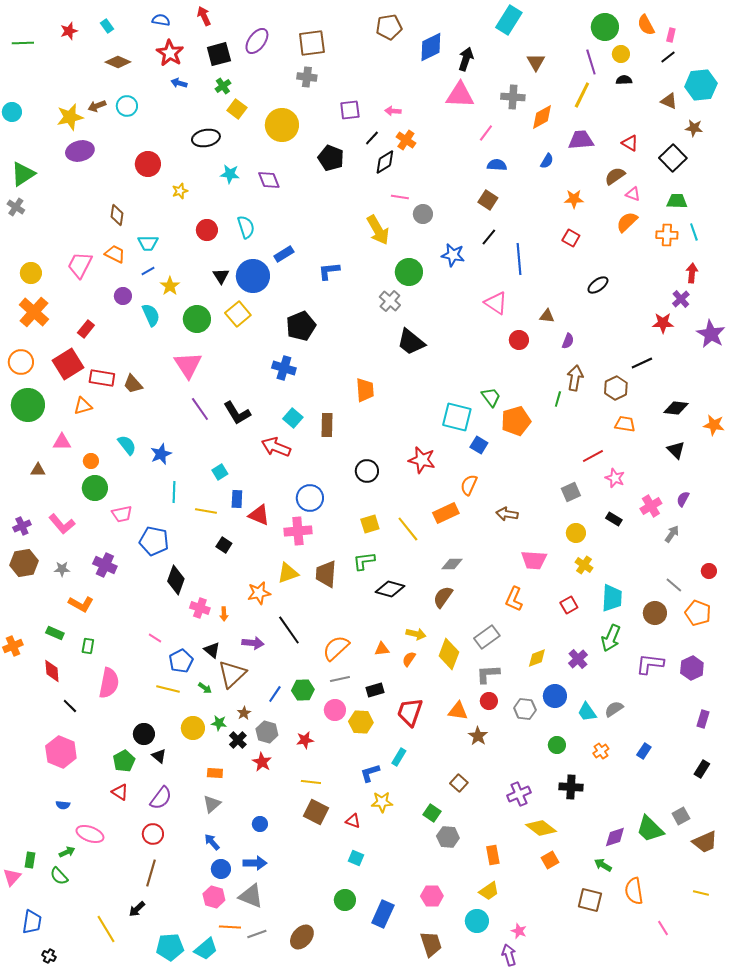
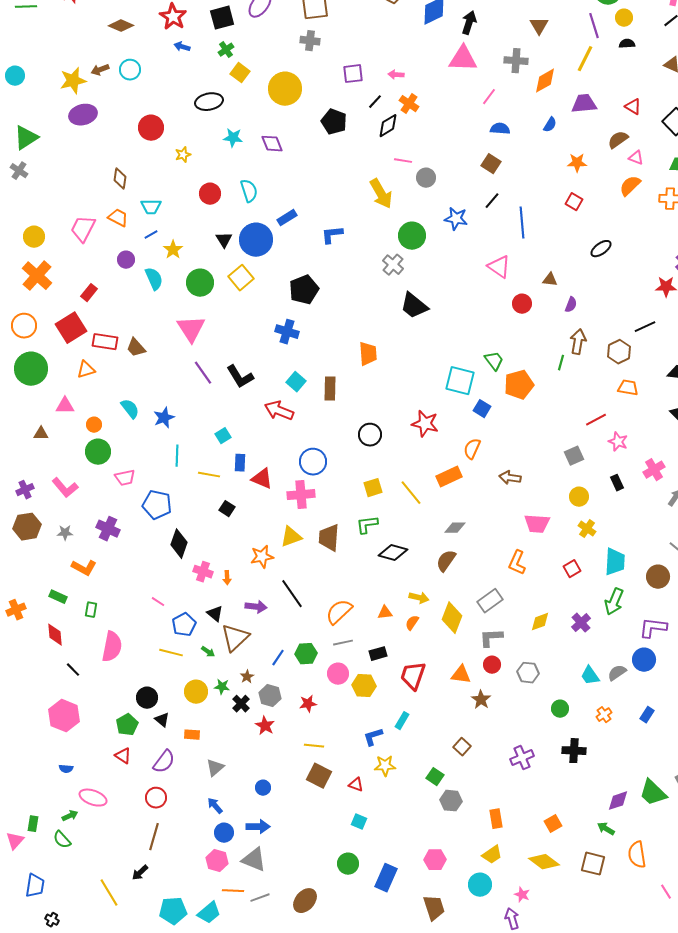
black rectangle: (614, 519) -> (617, 483), turned 35
blue circle: (555, 696) -> (644, 660), moved
orange rectangle: (215, 773) -> (192, 735), moved
yellow diamond: (541, 828) -> (544, 862), moved

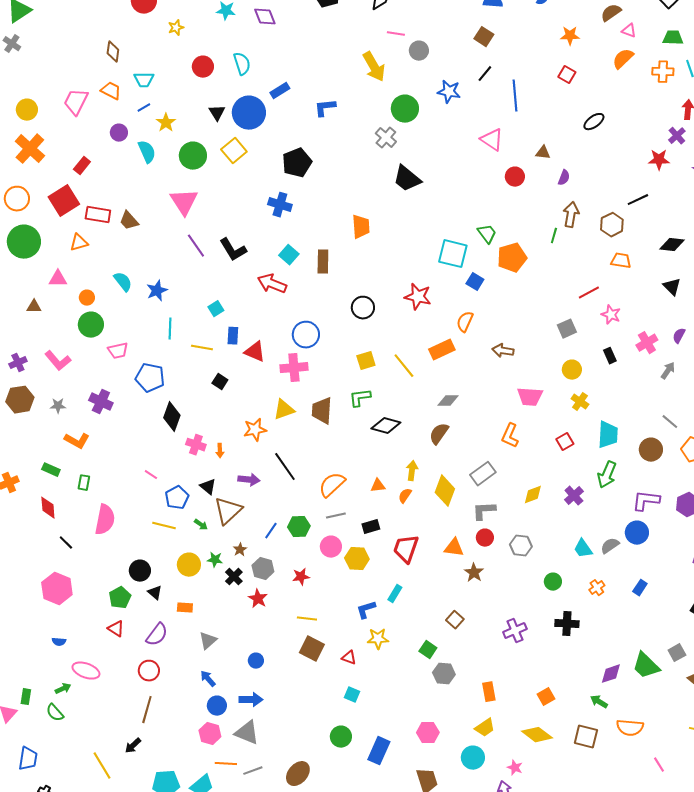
yellow arrow: (419, 598) -> (412, 471), turned -96
orange semicircle: (637, 855) -> (630, 728), turned -76

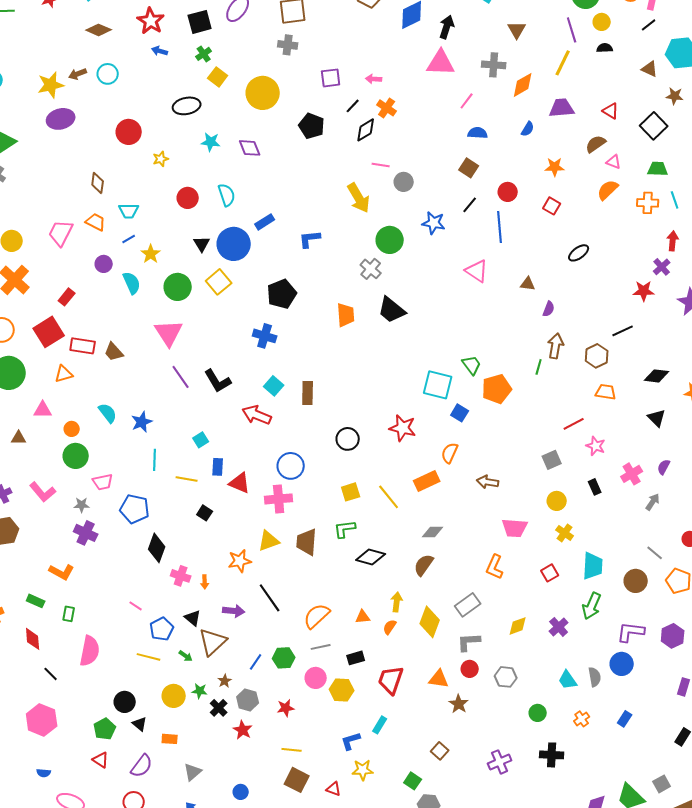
red circle: (515, 177) -> (508, 192), moved
orange trapezoid: (361, 227) -> (346, 315), moved
gray star: (58, 406) -> (82, 505), moved
gray semicircle: (610, 546) -> (595, 677), turned 114

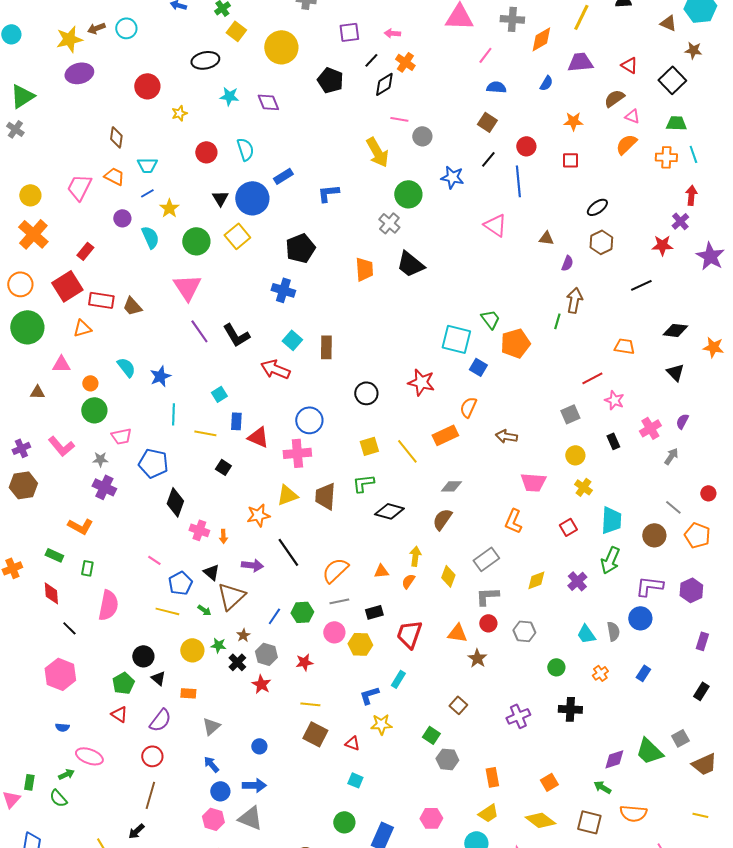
red square: (552, 206) -> (570, 160), turned -30
brown hexagon: (597, 356) -> (601, 242), moved
yellow diamond: (430, 622) -> (448, 576), size x0.7

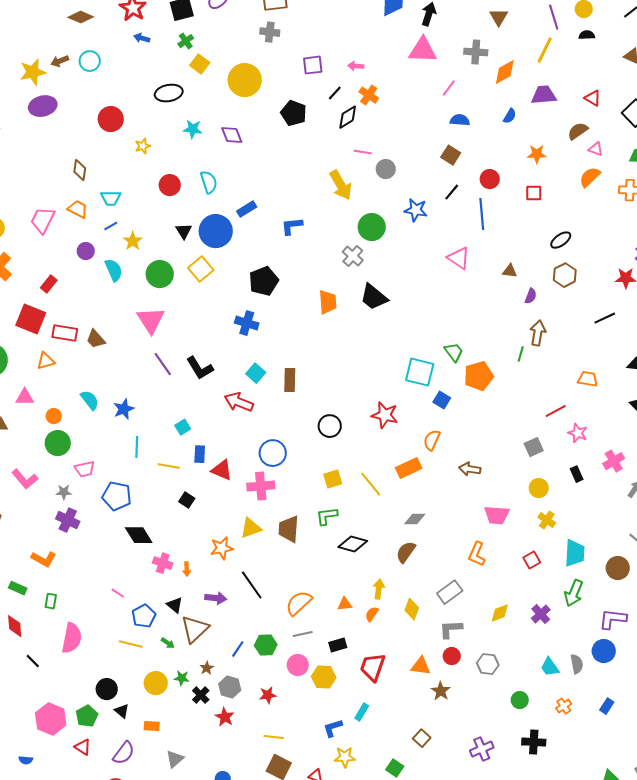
red square: (67, 286) -> (31, 319), turned -36
black diamond: (175, 502) -> (139, 535), turned -52
pink hexagon: (60, 674) -> (51, 719), moved

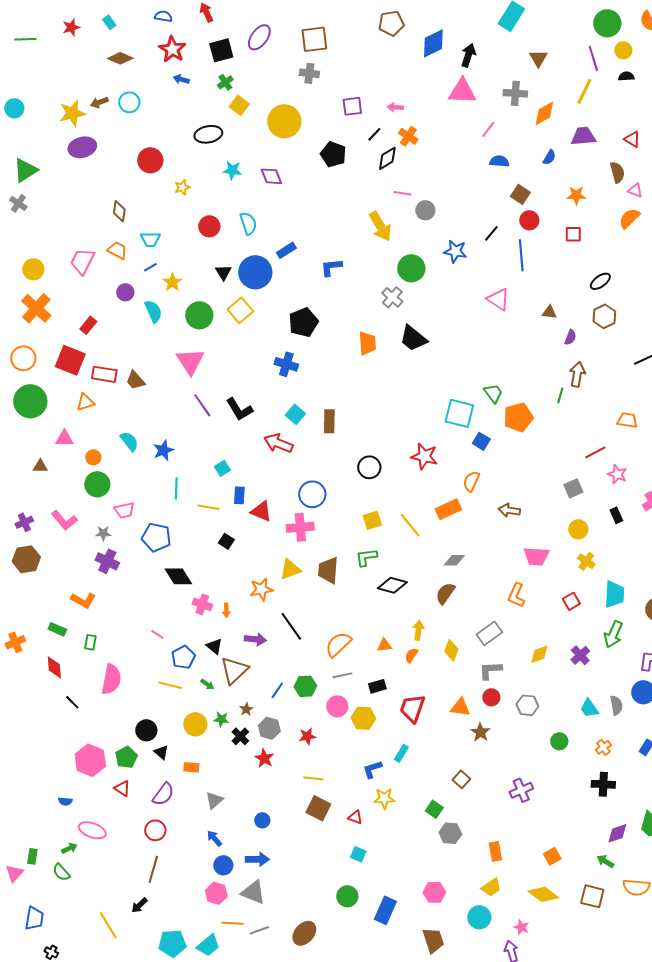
brown semicircle: (578, 131) -> (617, 172), turned 110
brown square: (451, 155) -> (520, 194), moved
black cross: (534, 742) -> (603, 784), moved

